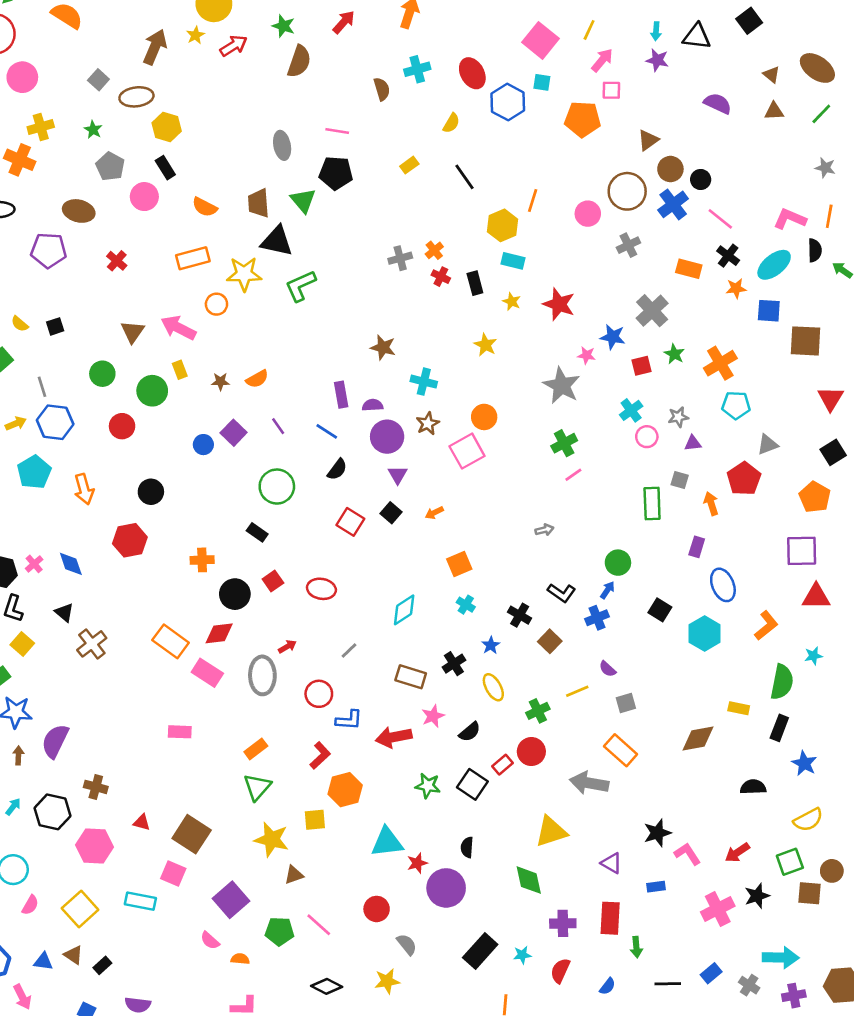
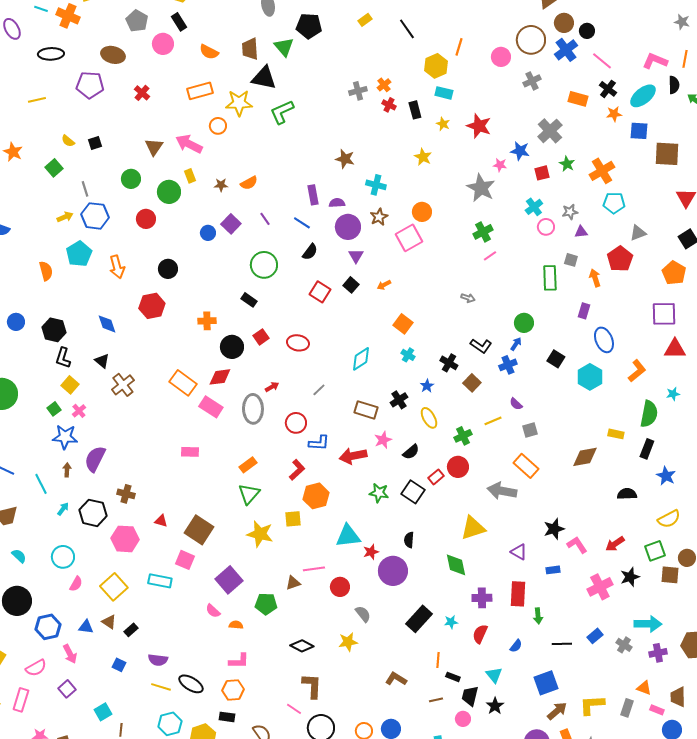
gray arrow: (544, 530) -> (468, 298), turned 32
pink cross: (34, 564) -> (79, 411), moved
orange square: (459, 564) -> (403, 324), turned -30
brown triangle: (294, 875) -> (293, 583), moved
pink line: (319, 925) -> (314, 569), moved, turned -50

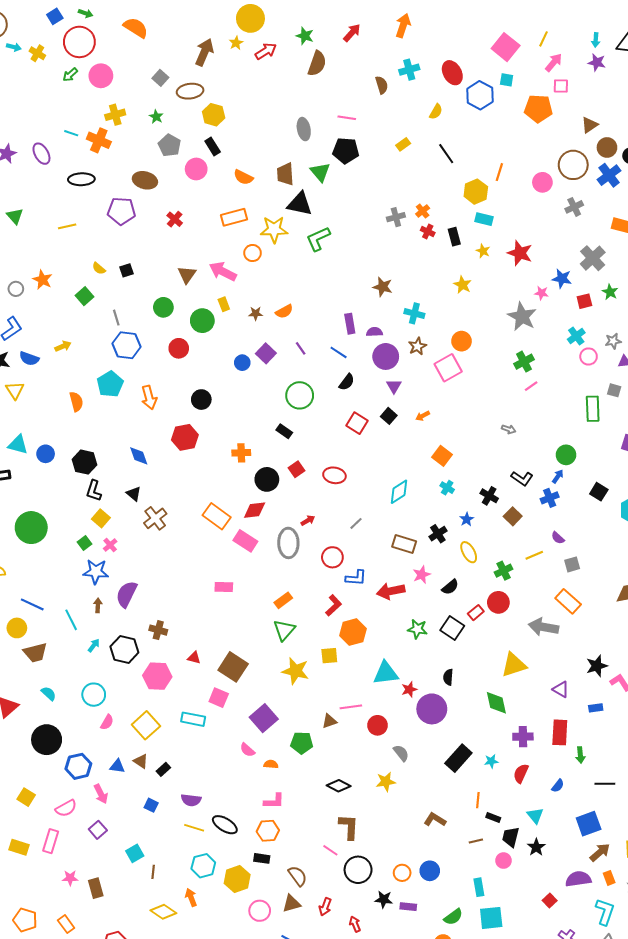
yellow arrow: (65, 217) -> (63, 346), moved

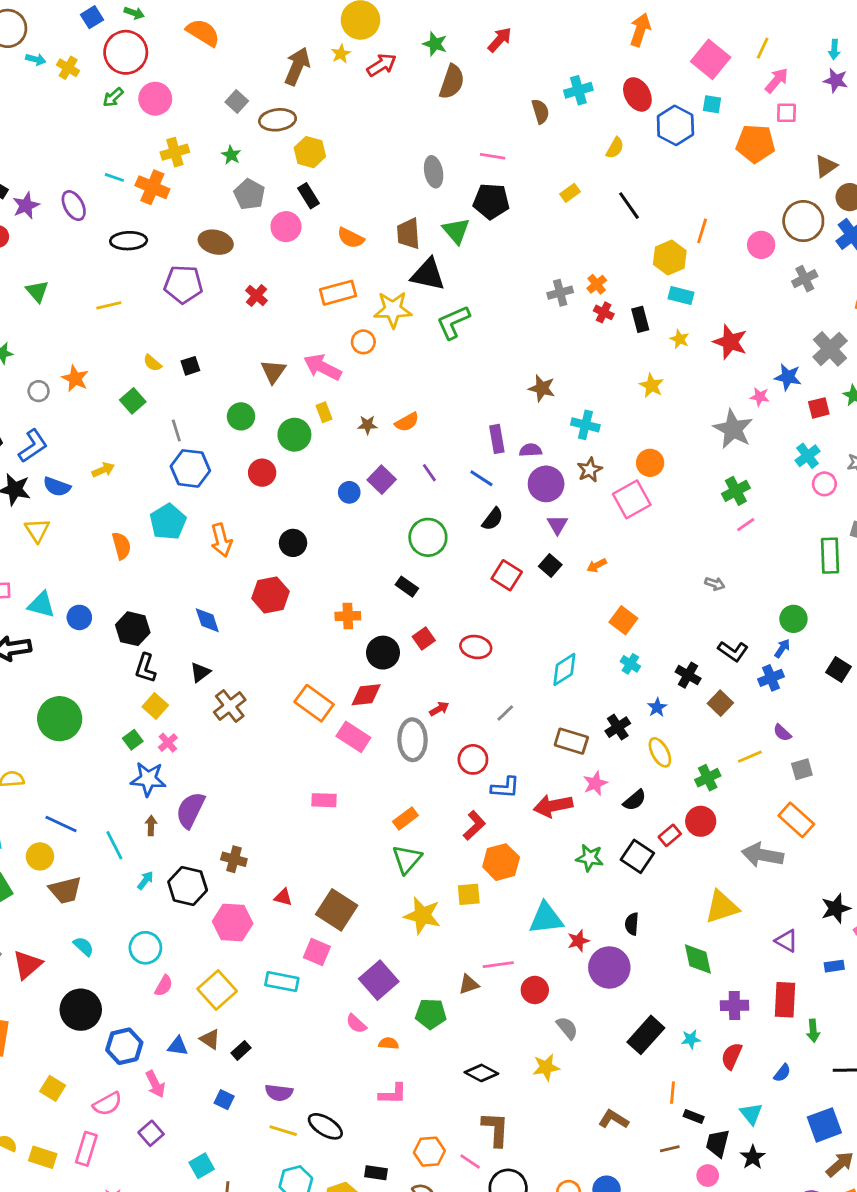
orange arrow: (403, 26) -> (640, 30), moved
black triangle: (134, 494) -> (200, 672), turned 42
orange hexagon: (268, 831) -> (429, 1152), moved

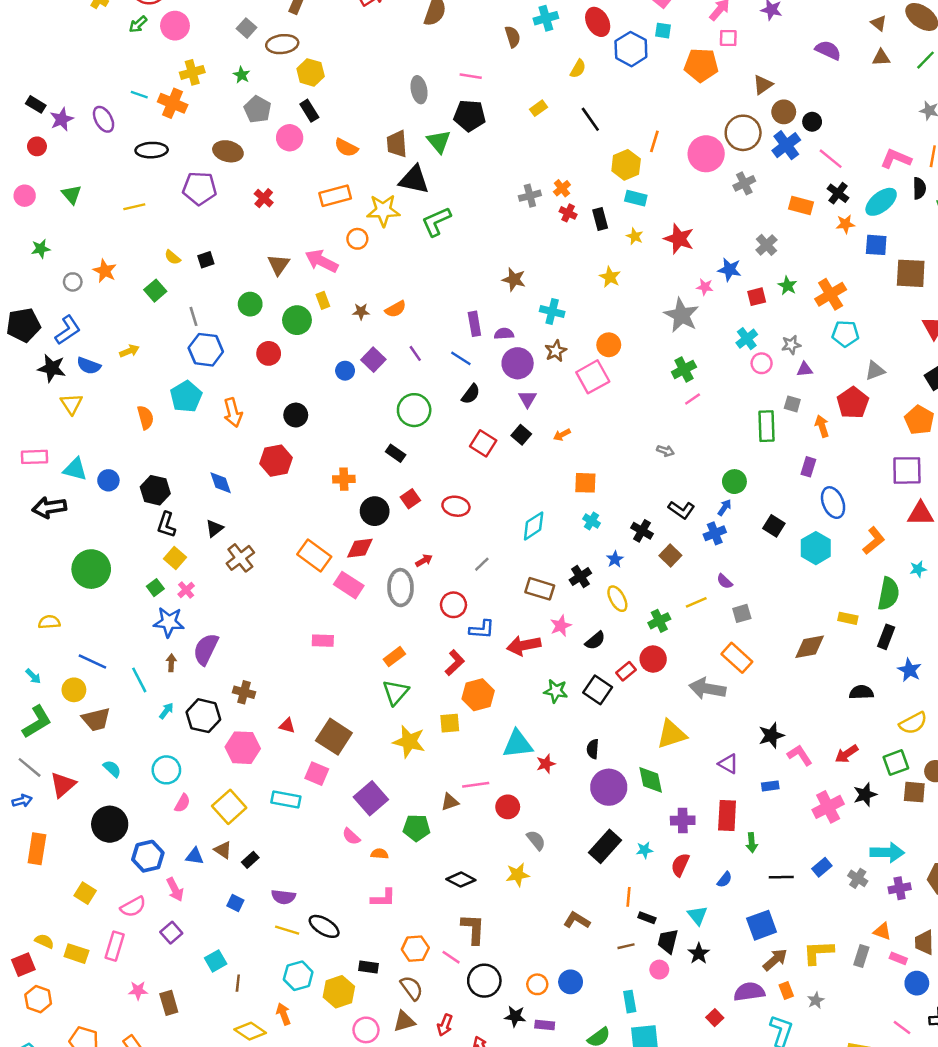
pink circle: (761, 245) -> (706, 154), size x1.5
gray cross: (830, 349) -> (766, 245), size x0.7
orange square: (623, 620) -> (585, 483), turned -35
purple circle: (609, 967) -> (609, 787), moved

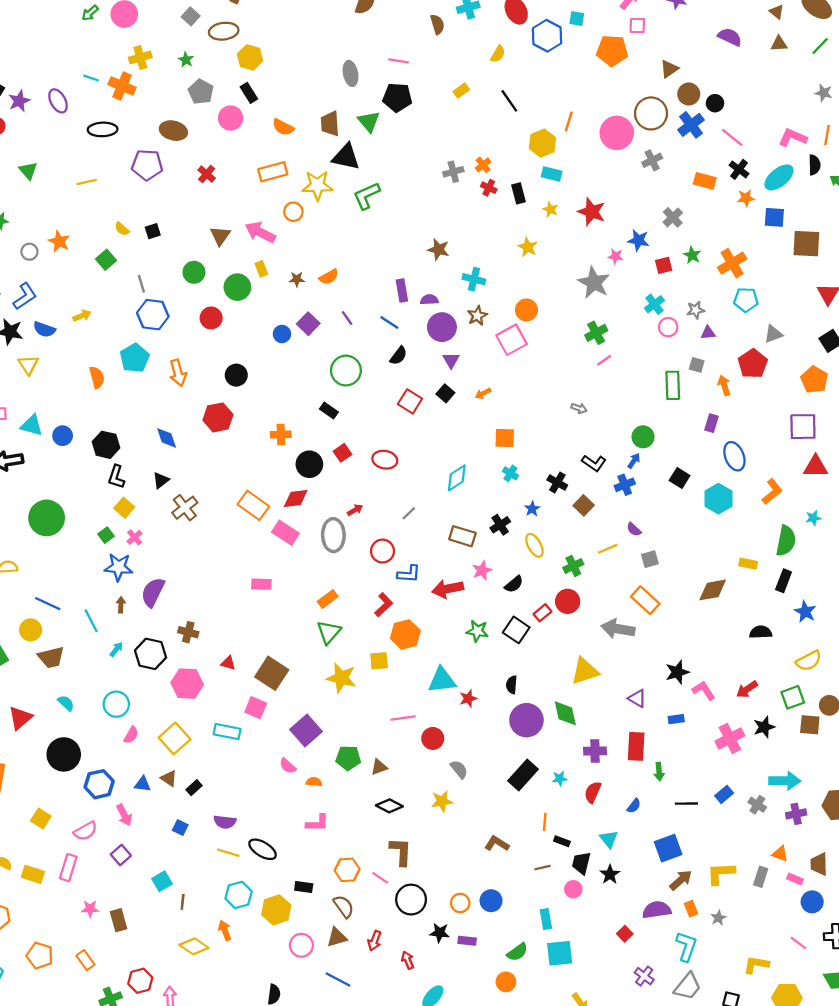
brown triangle: (450, 802) -> (379, 767), moved

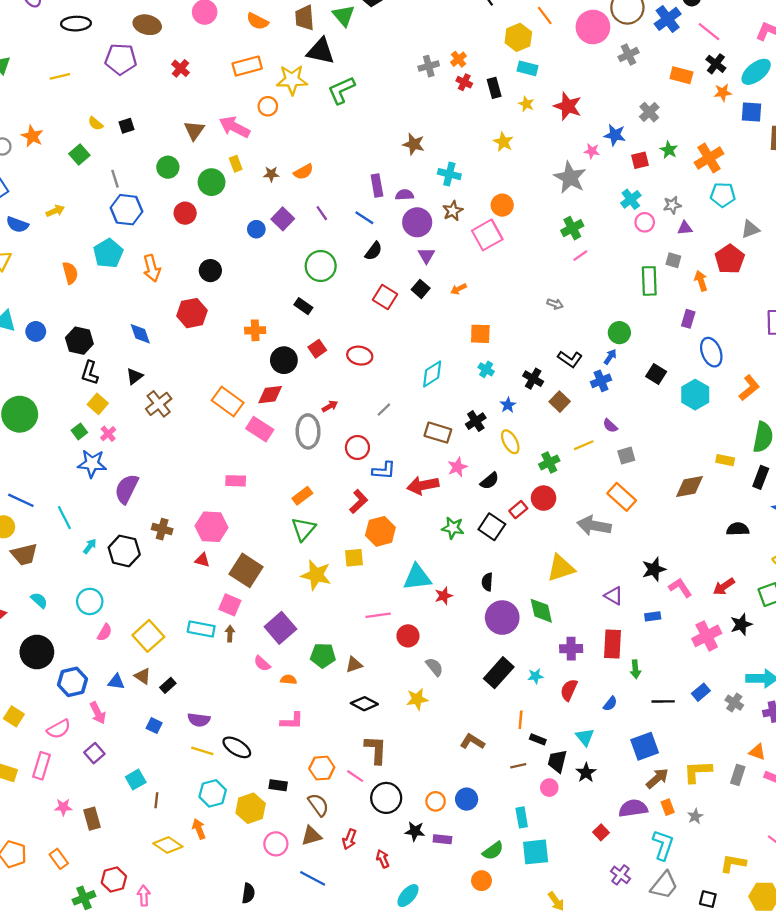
orange line: (569, 121) -> (545, 16), turned -54
brown arrow: (121, 605) -> (230, 634), moved
pink hexagon: (187, 684) -> (212, 527), moved

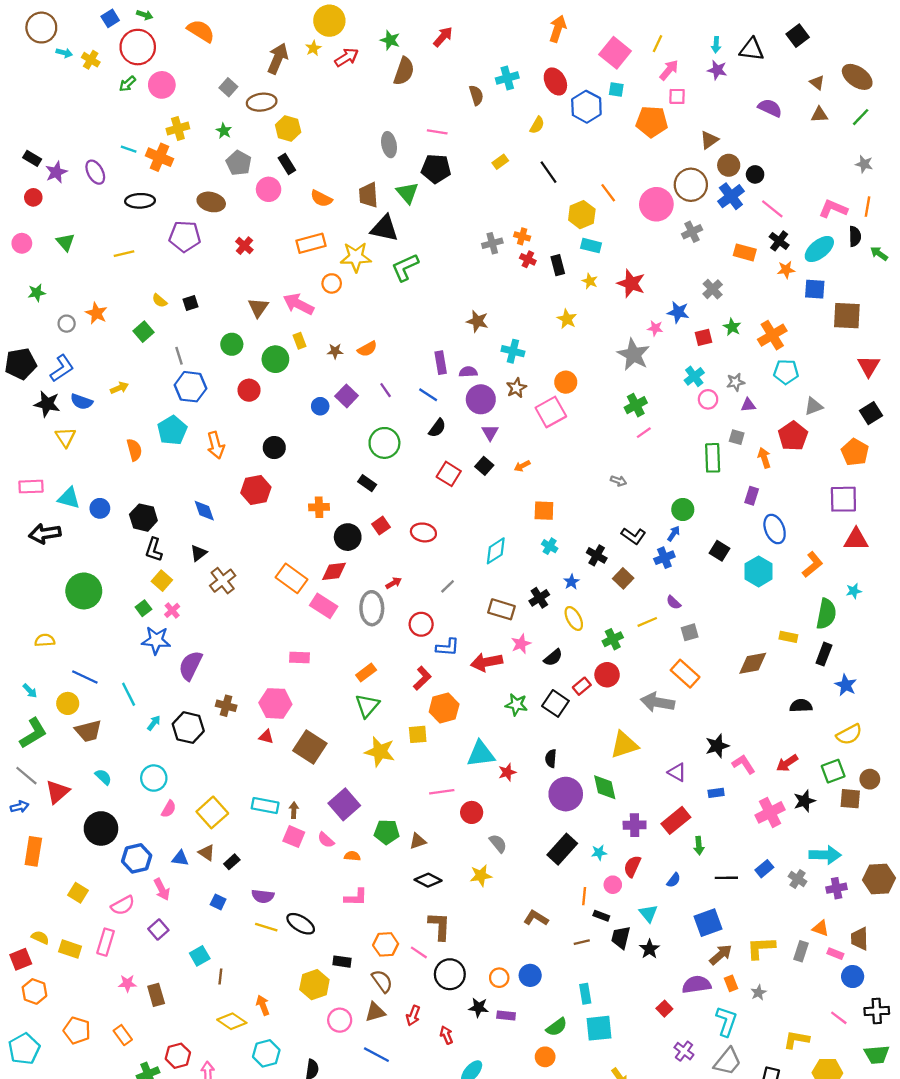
orange cross: (459, 59) -> (522, 236), turned -35
pink square: (230, 605) -> (294, 837), moved
red rectangle: (612, 644) -> (676, 820), turned 48
pink circle: (549, 788) -> (613, 885), moved
cyan hexagon: (213, 793) -> (266, 1053), moved

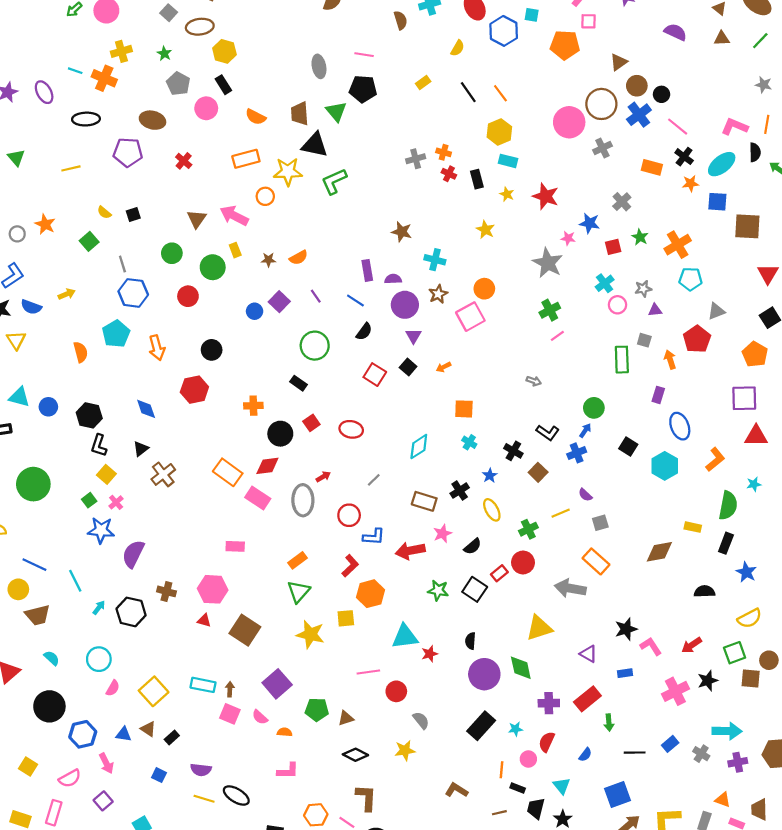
orange line: (608, 193) -> (500, 93), moved

